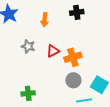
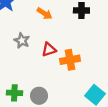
orange arrow: (45, 20) -> (44, 14), turned -72
gray circle: (73, 80) -> (39, 96), moved

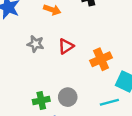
orange cross: (70, 60) -> (101, 59), moved

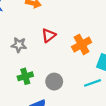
gray star: (35, 44) -> (19, 45), moved
green cross: (41, 100) -> (25, 76), moved

